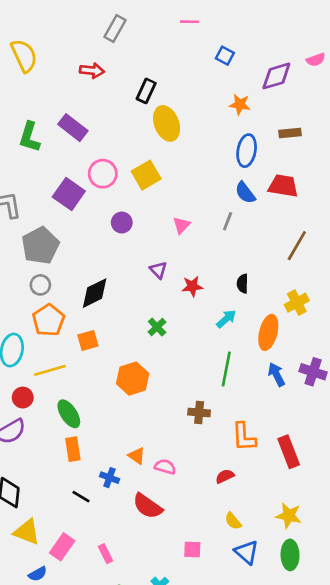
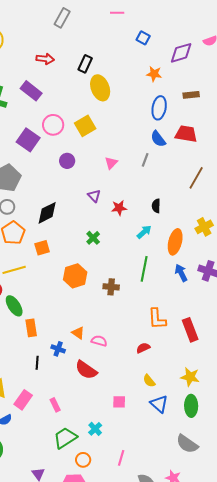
red arrow: (92, 71) -> (45, 59), moved
yellow cross: (297, 303) -> (204, 227), moved
brown cross: (199, 412) -> (111, 287), moved
green ellipse: (69, 414) -> (14, 306), moved
black line: (81, 497) -> (37, 363), turned 64

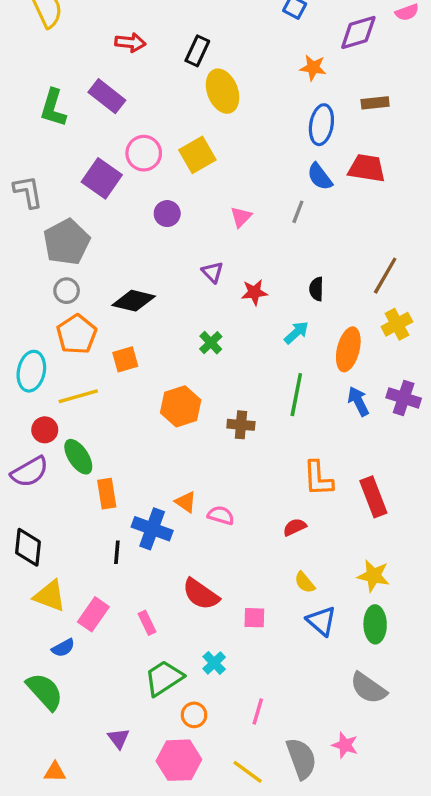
brown line: (196, 178) -> (385, 276), moved
black diamond: (47, 213) -> (134, 301), turned 40
blue cross: (58, 349) -> (152, 529), size x1.6
red semicircle: (86, 370) -> (201, 594), moved

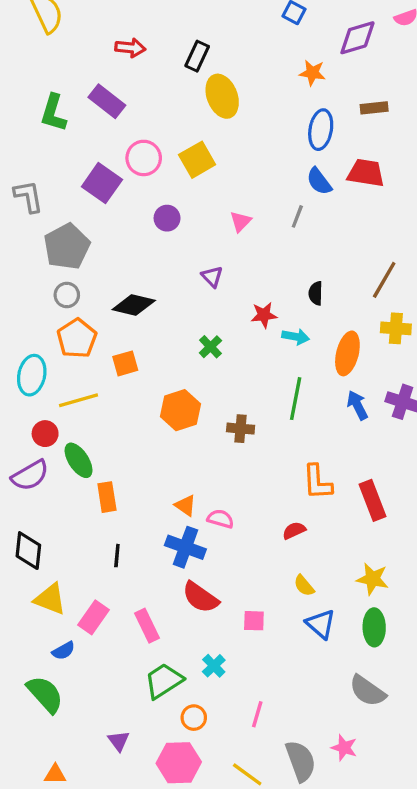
red star: (254, 292) -> (264, 315), moved
yellow cross: (397, 324) -> (396, 328), turned 32
cyan arrow: (296, 333) -> (296, 337), turned 52
blue cross: (152, 529) -> (185, 547), moved
pink rectangle: (147, 623) -> (147, 626), size x1.4

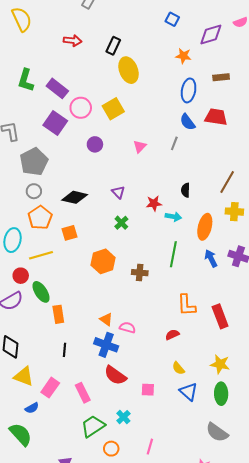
purple rectangle: (107, 101) -> (57, 88), moved
purple triangle: (212, 277) -> (118, 192), moved

